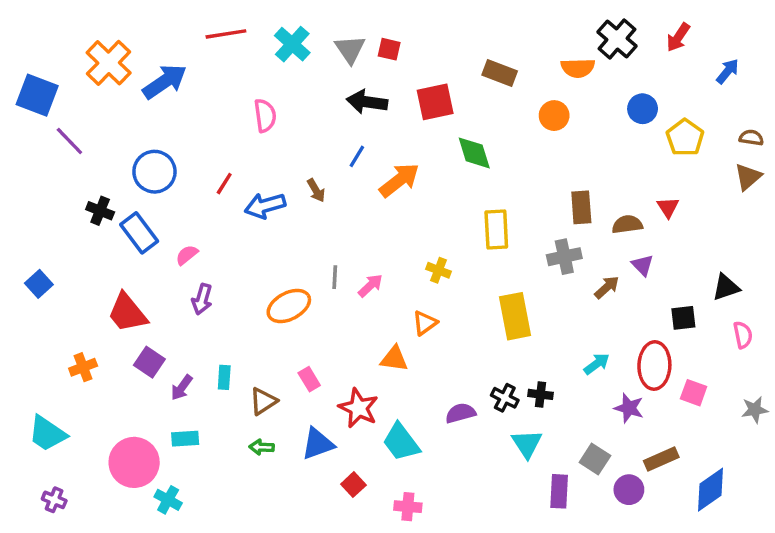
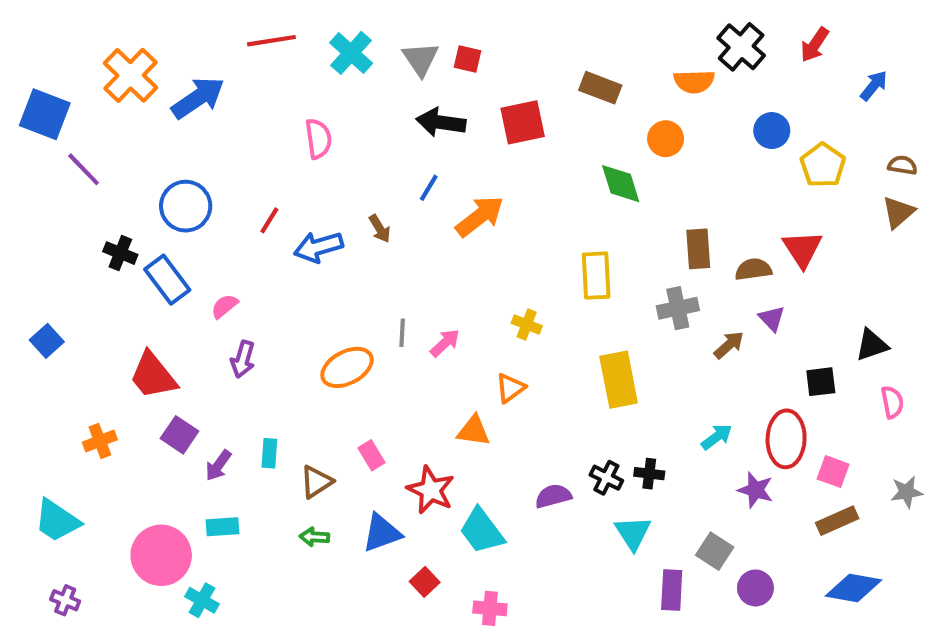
green diamond: (474, 153) -> (621, 184), moved
red triangle: (668, 207) -> (802, 249), size x1.5
brown rectangle: (661, 459) -> (837, 521), moved
blue diamond: (711, 490) -> (853, 588), turned 45

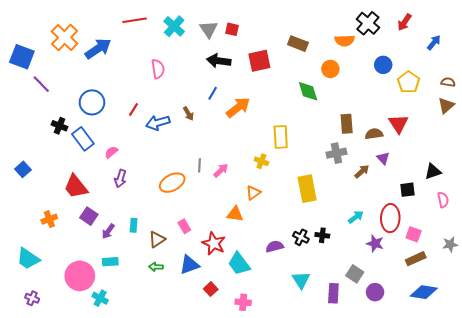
yellow rectangle: (596, 276) -> (281, 137), moved
cyan triangle: (633, 533) -> (301, 280), moved

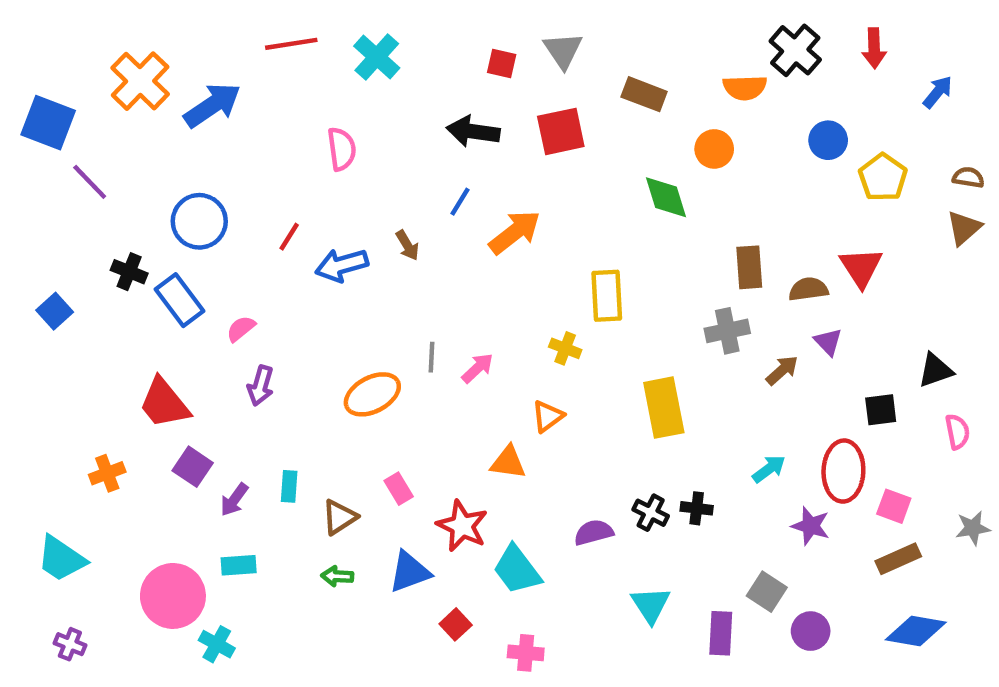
red arrow: (404, 22) -> (874, 48), turned -36
gray triangle: (209, 29) -> (563, 50), moved
blue square: (23, 169) -> (55, 311), moved

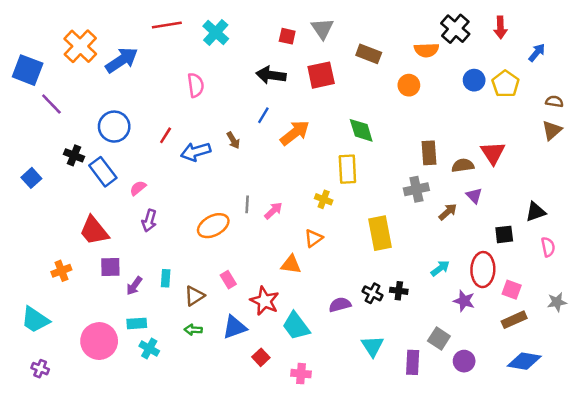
yellow pentagon: (883, 177) -> (505, 84), moved
green diamond: (666, 197) -> (361, 130), moved
purple square: (193, 467) -> (110, 267), turned -35
cyan cross: (217, 644) -> (149, 349), moved

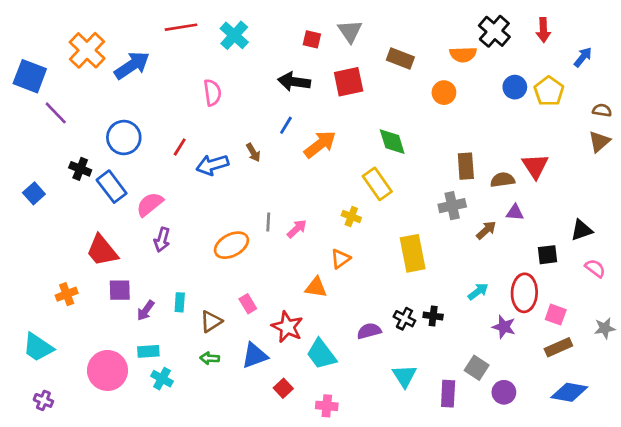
yellow rectangle: (347, 169) -> (377, 184), turned -32
pink semicircle: (138, 188) -> (150, 204), size x1.5
purple triangle: (474, 196) -> (515, 212), turned -42
pink semicircle: (548, 247) -> (595, 268), turned -42

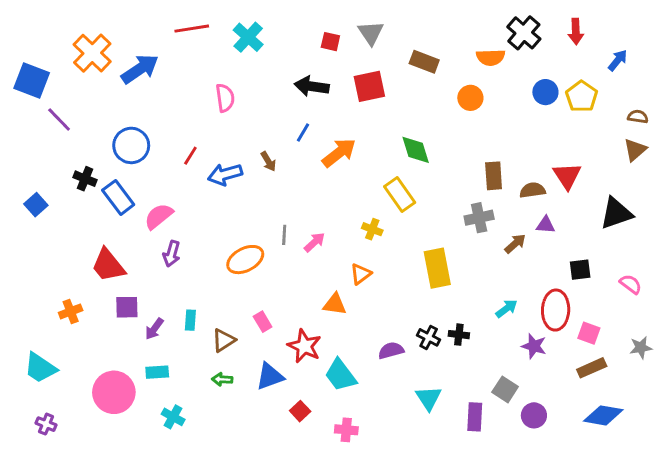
black triangle: (582, 230) -> (616, 213), moved, size x1.4
cyan cross: (162, 379) -> (173, 417), moved

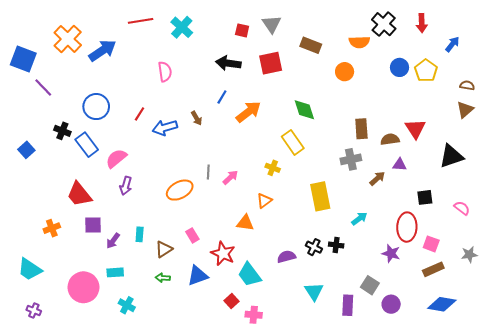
cyan arrow: (507, 309) -> (359, 219), moved
red square: (300, 411) -> (231, 301), moved

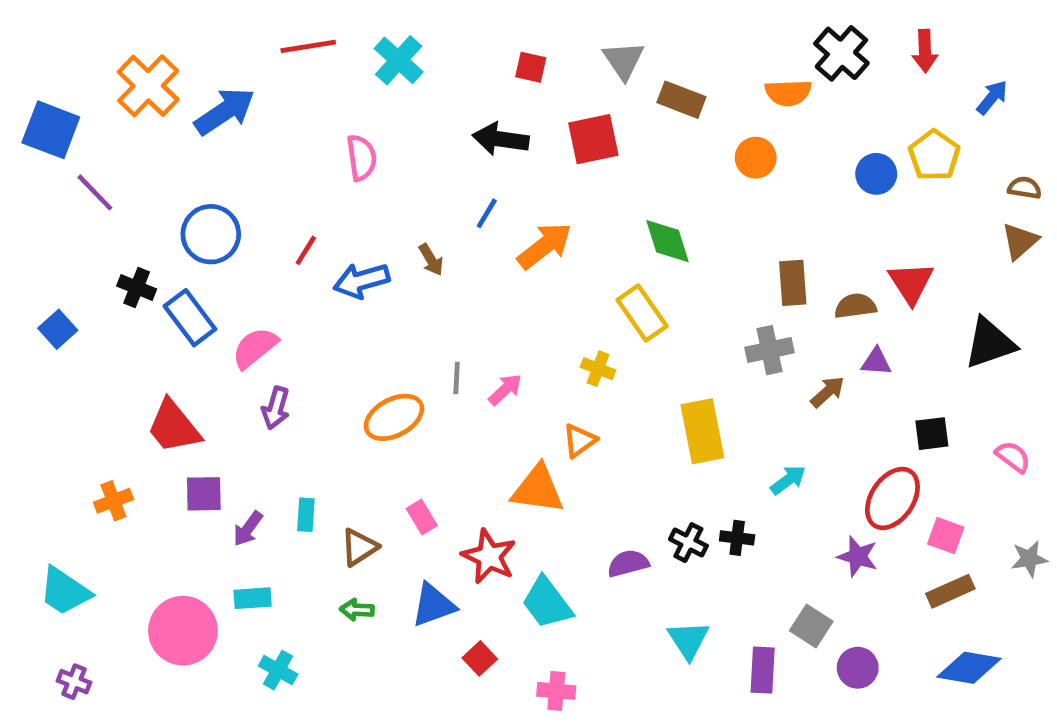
gray triangle: (272, 24) -> (623, 60), moved
blue circle: (400, 67) -> (876, 174), moved
orange triangle: (245, 223) -> (538, 489), size x1.4
red ellipse: (407, 227) -> (892, 498), turned 32
red square: (231, 301) -> (480, 658), moved

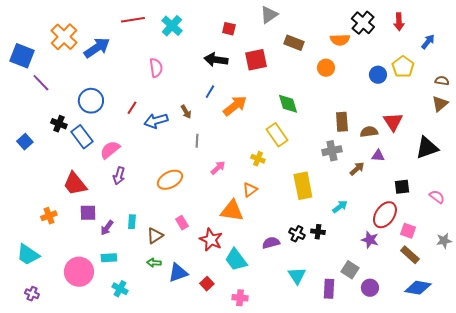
gray triangle: (623, 60) -> (269, 15), moved, turned 30
gray line: (457, 378) -> (197, 141), moved
brown rectangle: (950, 591) -> (410, 255), turned 66
blue triangle: (433, 605) -> (178, 273), moved

